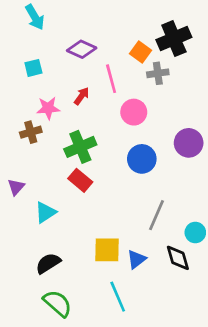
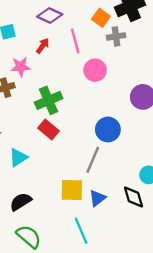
red arrow: (82, 96) -> (43, 46), moved
blue circle: (142, 159) -> (108, 130), moved
gray line: (157, 215) -> (93, 160), moved

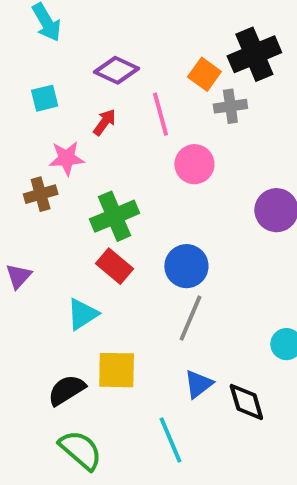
blue circle: (108, 130) -> (186, 266), moved
cyan triangle: (18, 157) -> (83, 314), moved
yellow square: (72, 190) -> (117, 370), moved
black diamond: (133, 197) -> (246, 402), moved

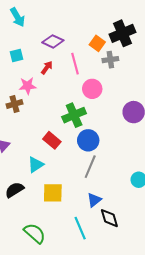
green cross: (115, 216) -> (74, 115), moved
black semicircle: (67, 390) -> (14, 190), moved
black diamond: (246, 402) -> (109, 218), moved

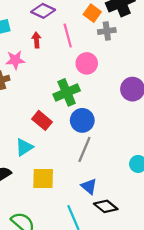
red arrow: (47, 68) -> (36, 40), turned -40
blue triangle: (94, 200) -> (89, 186), turned -42
black diamond: (109, 218) -> (106, 206), turned -35

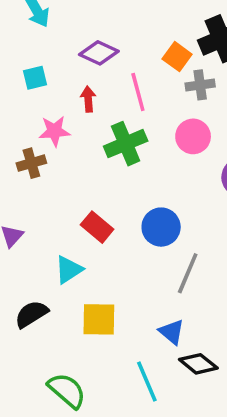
pink circle: (87, 63) -> (193, 136), moved
green cross: (67, 92) -> (126, 144), moved
gray line: (84, 149) -> (188, 273), moved

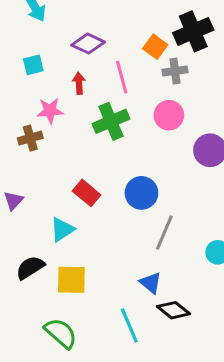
yellow square: (99, 319) -> (71, 280), moved

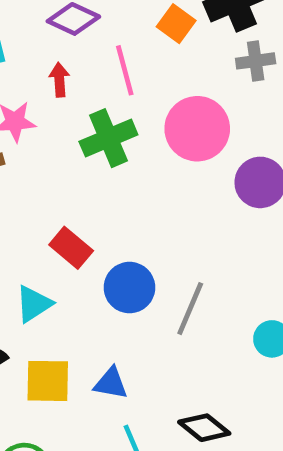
gray cross: (175, 71) -> (256, 61), moved
pink circle: (169, 115) -> (197, 129), size x1.4
blue circle: (141, 193) -> (129, 288), moved
blue triangle: (151, 283) -> (111, 383), moved, turned -30

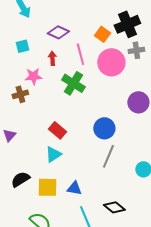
pink circle: (197, 129) -> (111, 62), moved
green cross: (108, 138) -> (73, 83), turned -35
blue circle: (129, 288) -> (104, 128), moved
cyan triangle: (34, 304) -> (53, 154), moved

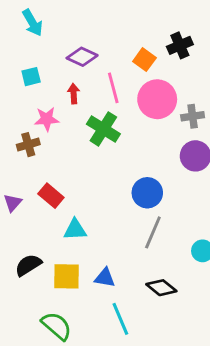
black cross: (127, 24) -> (180, 45), size x0.7
gray cross: (136, 50) -> (193, 116), moved
red rectangle: (57, 130) -> (51, 196), moved
cyan triangle: (53, 154) -> (75, 230), turned 30
black diamond: (114, 207) -> (161, 288), moved

